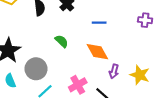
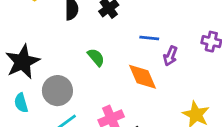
purple arrow: (114, 71) -> (170, 56), moved

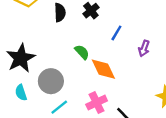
blue line: (149, 38) -> (116, 33), moved, turned -63
orange diamond: (143, 77) -> (103, 69), moved

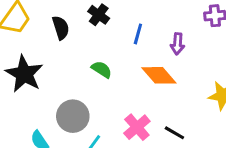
black star: (21, 58) -> (24, 74), moved
orange diamond: (103, 69) -> (159, 75), moved

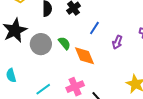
orange diamond: (159, 75) -> (85, 56), moved
gray circle: (73, 116) -> (41, 44), moved

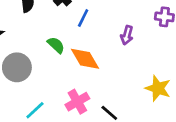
blue line: (94, 28) -> (83, 18), moved
gray circle: (41, 44) -> (17, 67), moved

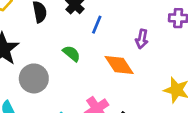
orange diamond: (85, 59) -> (119, 65), moved

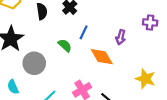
blue line: (97, 25) -> (84, 32), moved

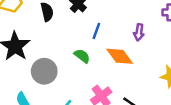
green semicircle: (65, 45) -> (82, 56), moved

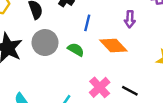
gray circle: (44, 71) -> (45, 43), moved

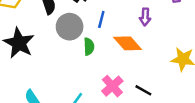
gray circle: (45, 43) -> (70, 27), moved
green semicircle: (76, 50) -> (89, 47), turned 56

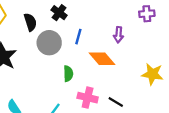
green semicircle: (89, 47) -> (68, 74), moved
pink cross: (112, 86) -> (88, 98), turned -36

